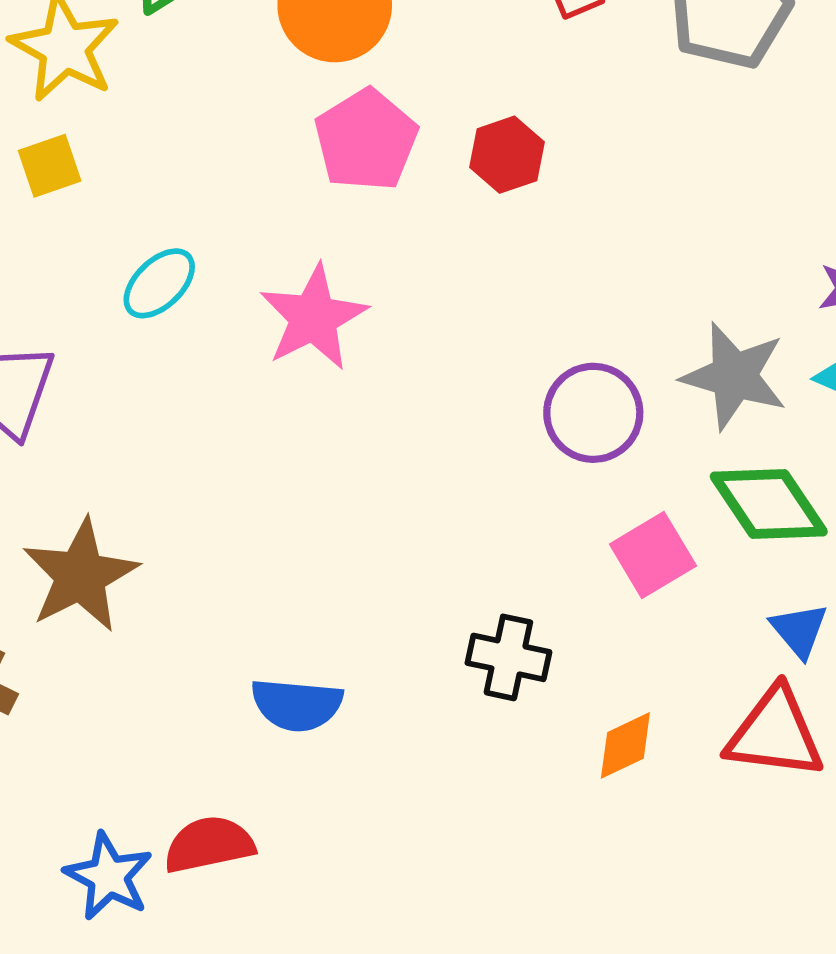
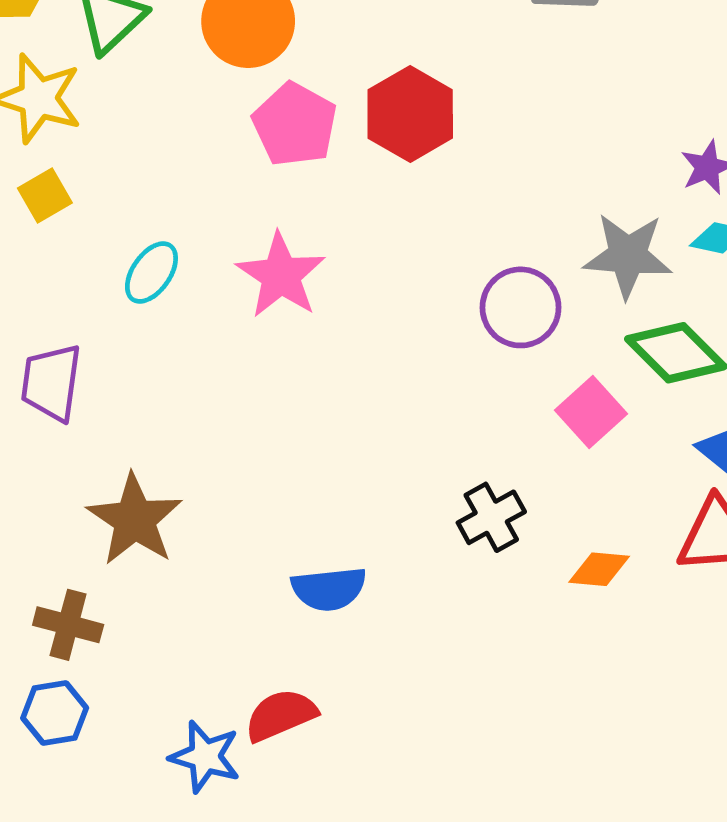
red hexagon: (507, 155) -> (410, 114), size x1.5
black cross: (508, 657) -> (491, 517), turned -30
orange diamond: (625, 745) -> (599, 569), turned 42

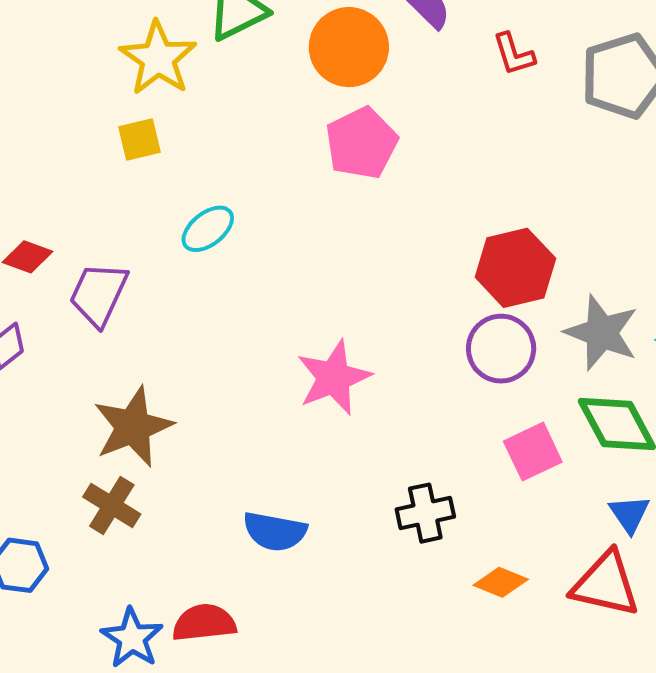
red hexagon: (410, 114) -> (515, 268), moved
pink star: (281, 275) -> (334, 378), moved
brown cross: (68, 625) -> (112, 506), moved

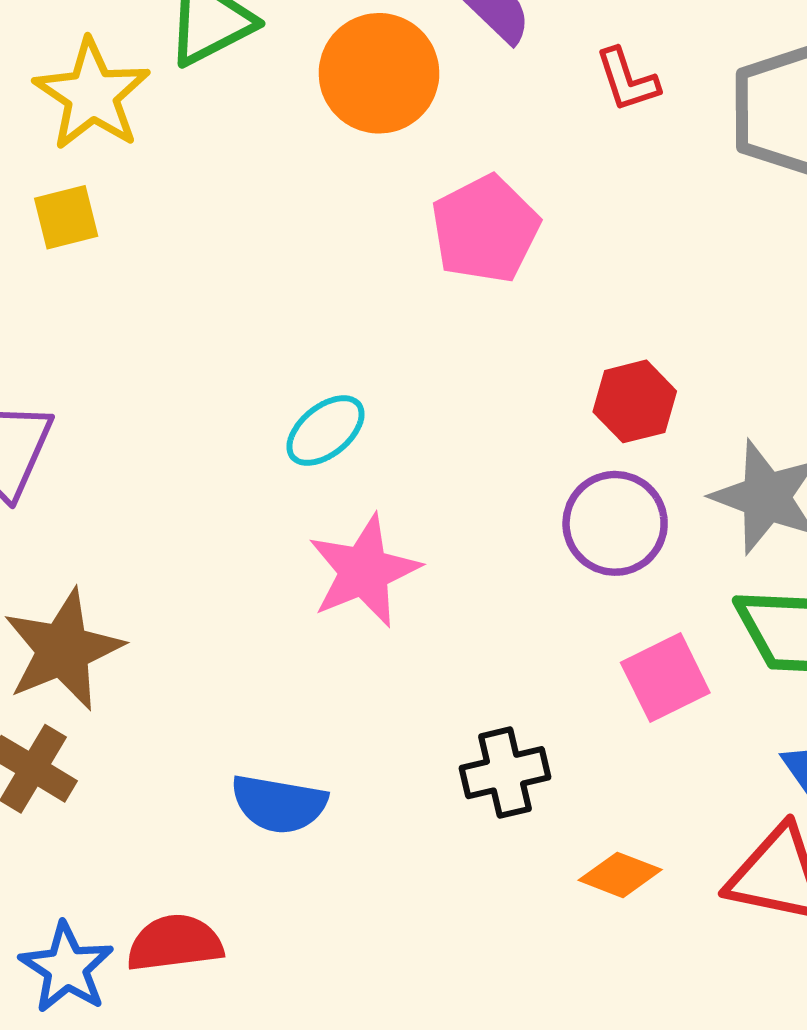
pink pentagon: (362, 143) -> (485, 229), moved
cyan ellipse: (208, 229) -> (325, 431), moved
red hexagon: (515, 268) -> (635, 401), size x0.7

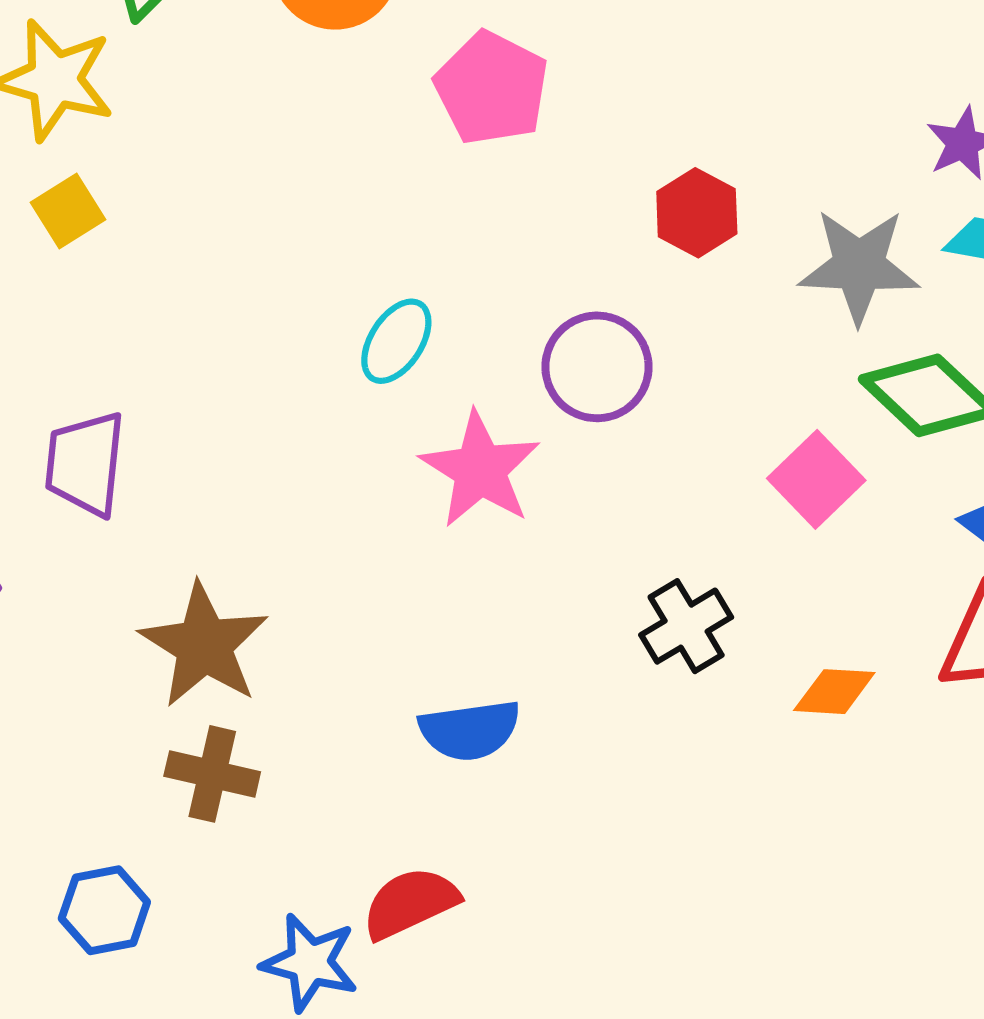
purple circle: (615, 523) -> (597, 367), moved

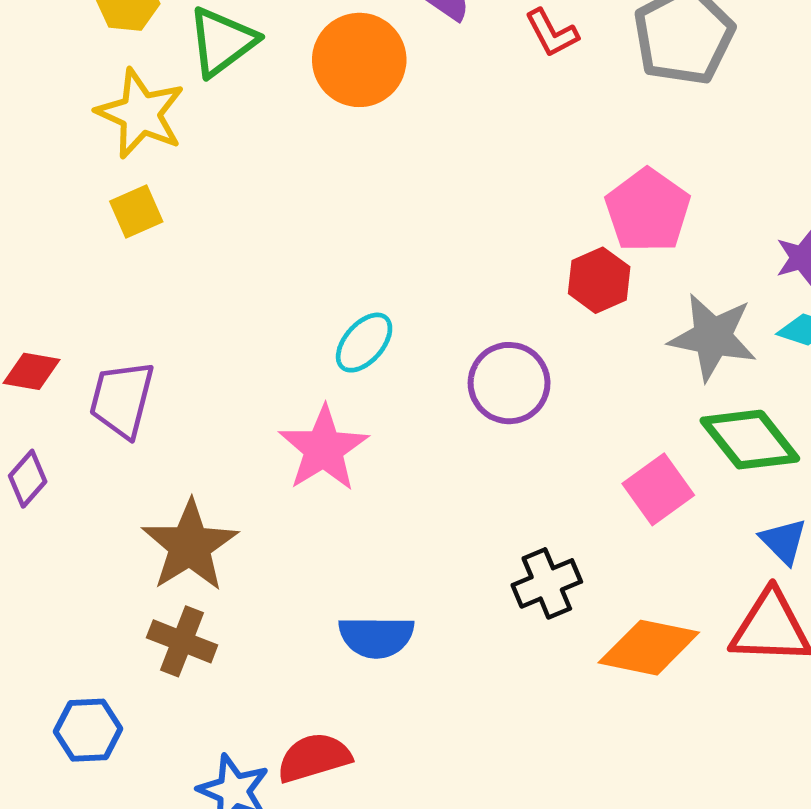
pink pentagon: (492, 88) -> (648, 210), moved
pink star: (480, 470) -> (324, 449), moved
orange diamond: (834, 692) -> (649, 648), size x1.6

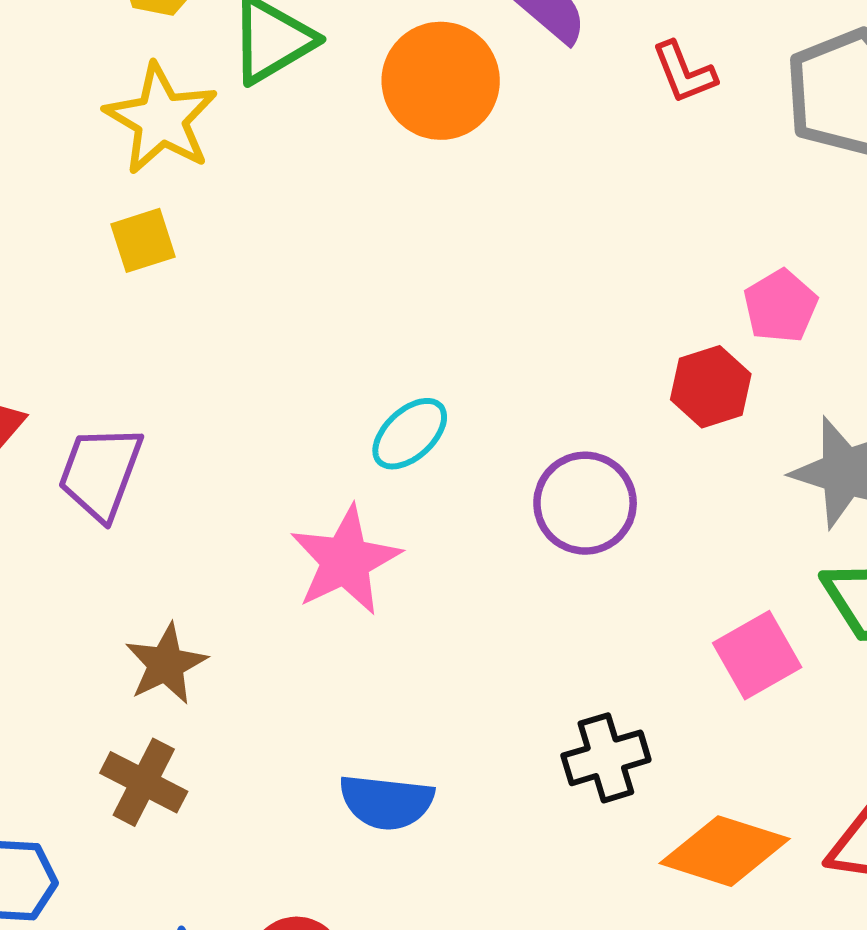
pink pentagon: (648, 210) -> (780, 306), size x0.7
brown star: (190, 546) -> (166, 664), size x0.7

